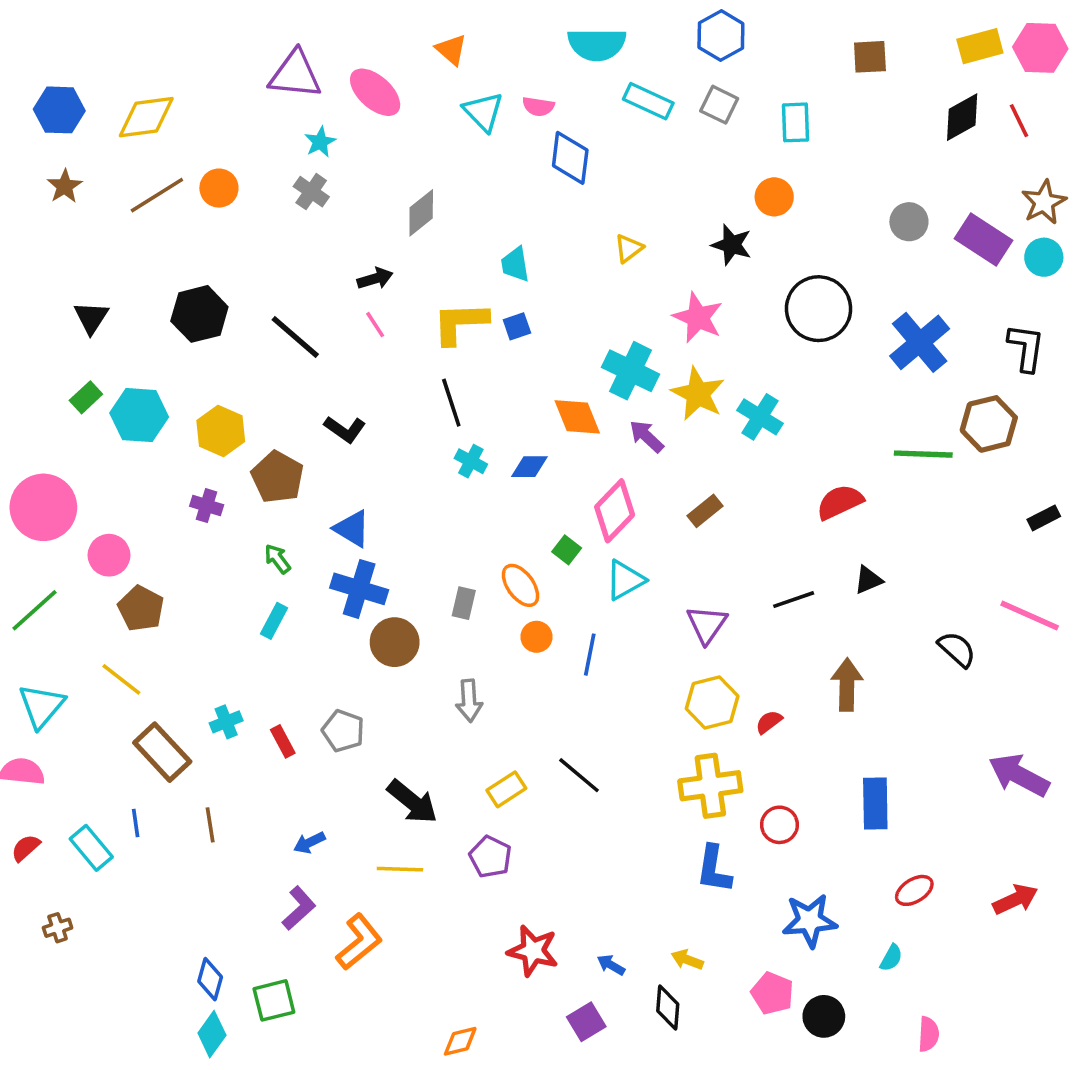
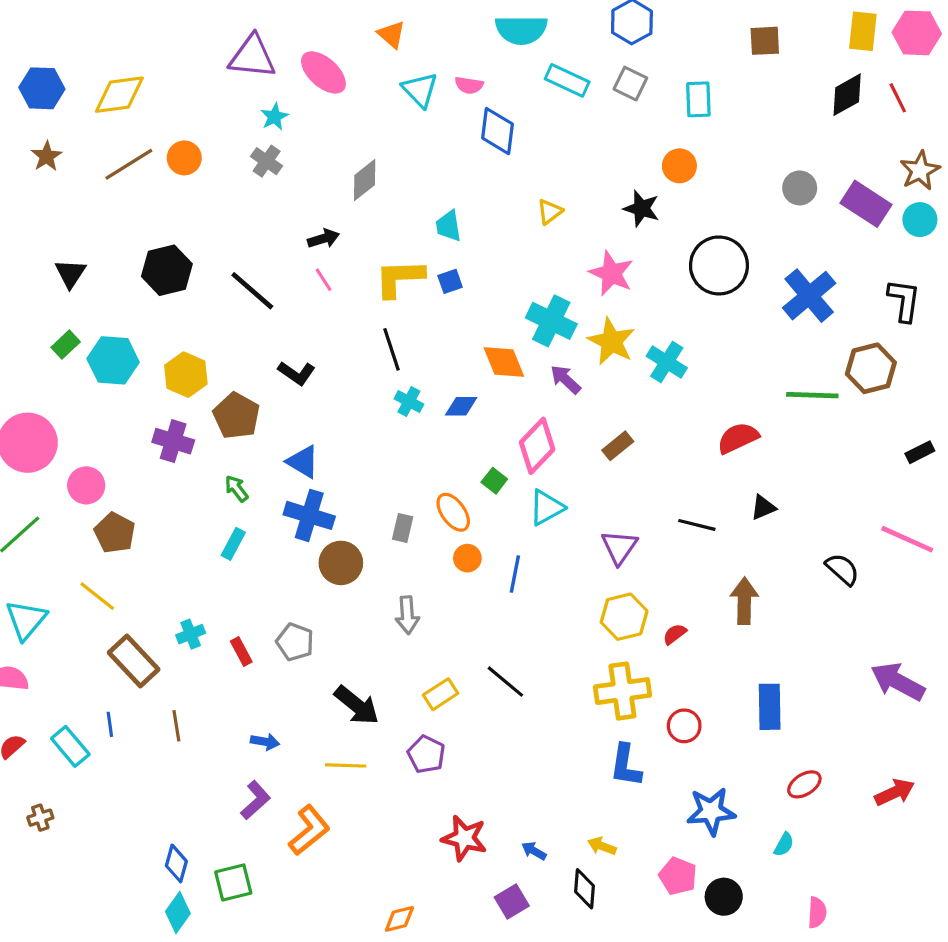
yellow rectangle: (980, 46) -> (863, 31), turned -69
purple cross: (207, 506) -> (173, 441), size x1.4
black line: (794, 600) -> (697, 525), turned 33
blue arrow: (309, 843) -> (265, 742), turned -144

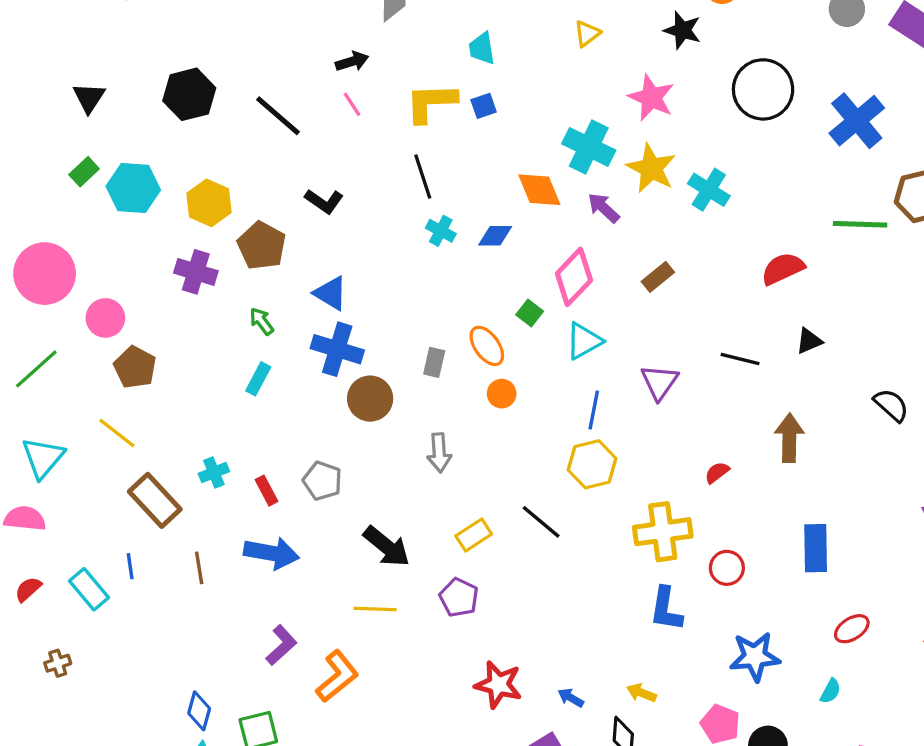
blue line: (515, 574) -> (594, 410), moved
yellow hexagon: (624, 617) -> (592, 464), moved
blue arrow: (265, 742) -> (271, 553), moved, size x1.8

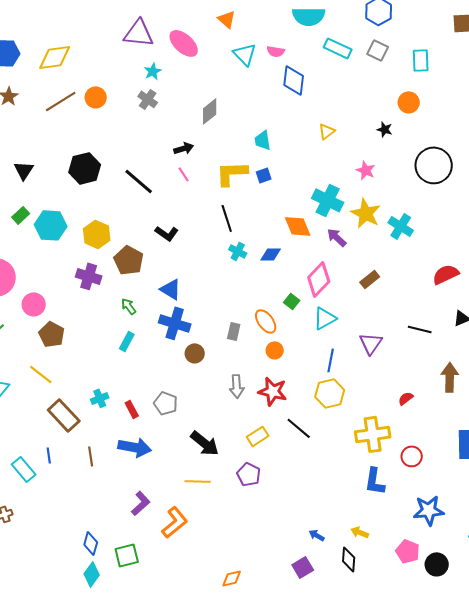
black star: (682, 30) -> (385, 129), size x0.7
pink star: (651, 98) -> (366, 170), size x0.7
brown circle: (370, 399) -> (195, 353), size x0.7
red star: (498, 685) -> (273, 391), moved

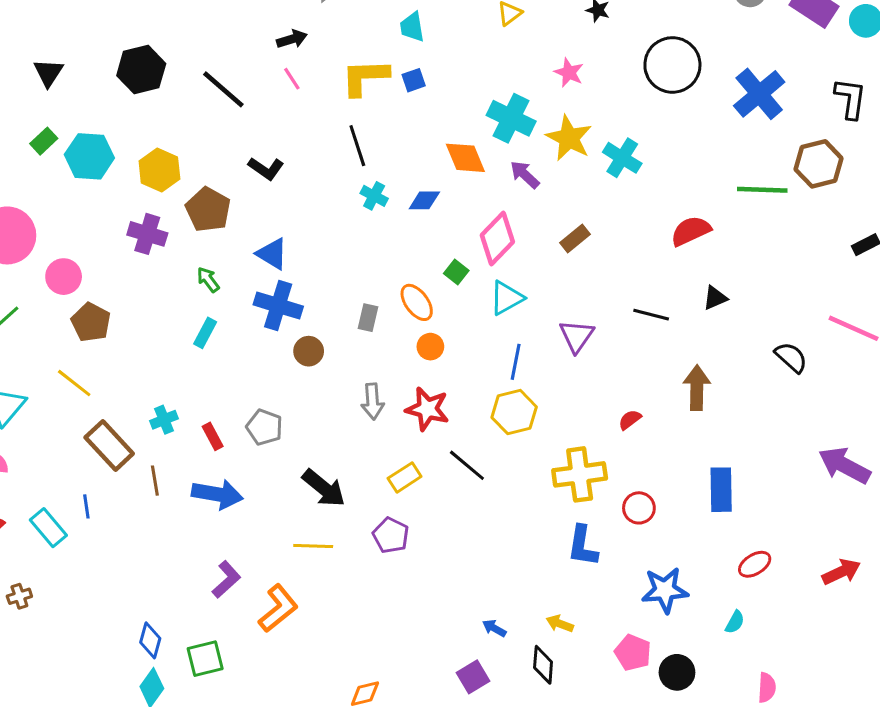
brown line: (91, 456) -> (155, 481), moved

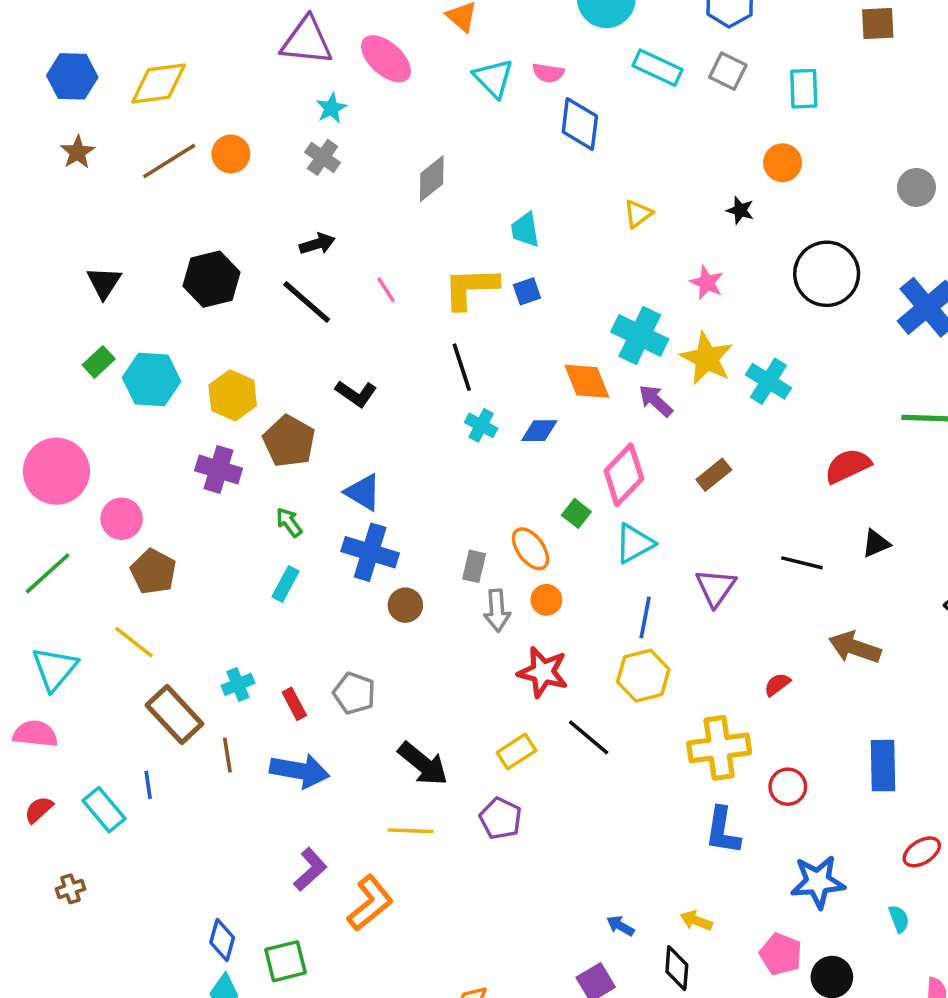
black arrow: (292, 39) -> (317, 244), moved
brown arrow: (697, 388) -> (855, 647), turned -72
gray arrow: (373, 401) -> (497, 610), moved
cyan semicircle: (735, 622) -> (899, 919), turned -50

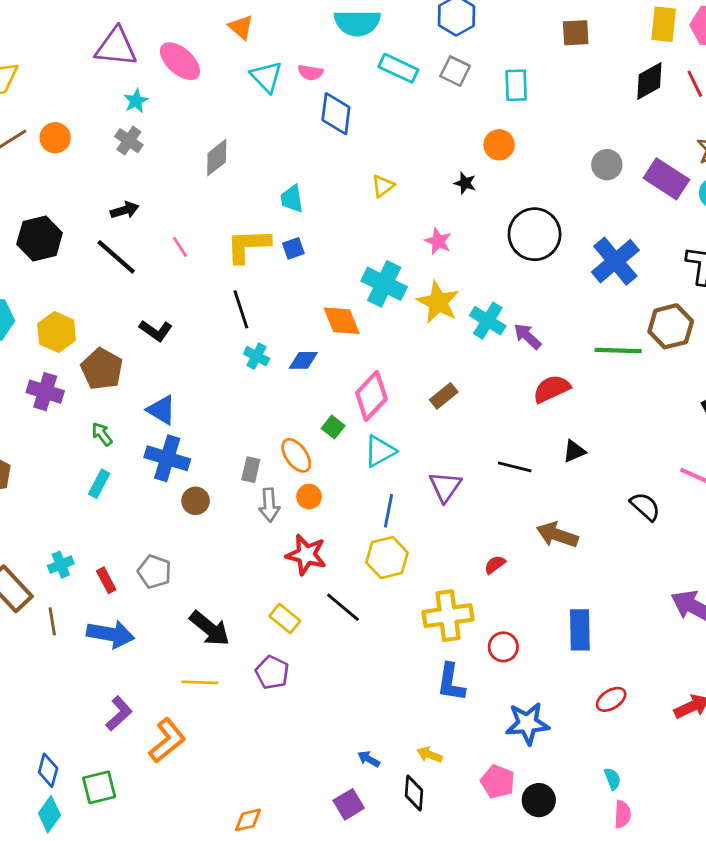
purple arrow: (656, 401) -> (527, 336), moved
yellow rectangle: (516, 751) -> (285, 619), turned 72
cyan semicircle: (899, 919) -> (613, 779), moved

